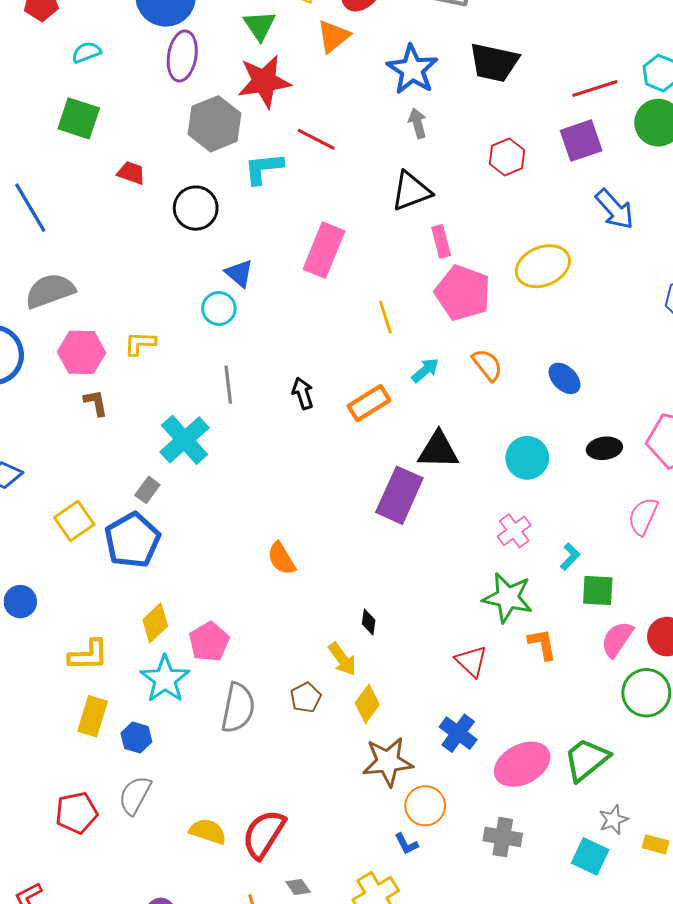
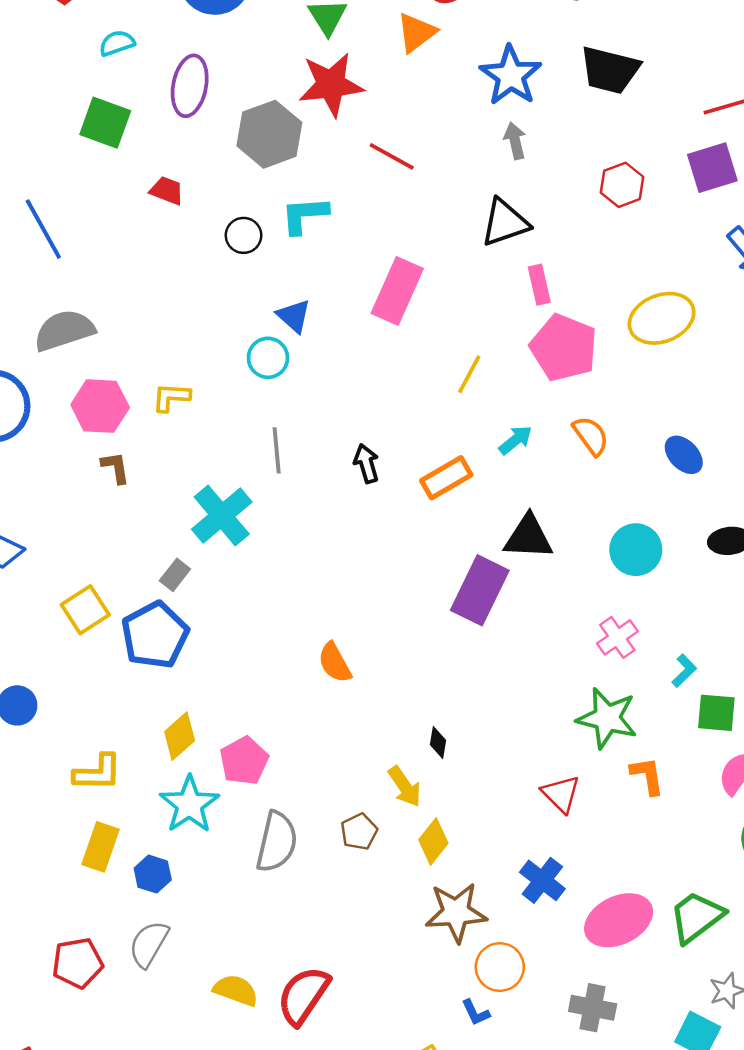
purple ellipse: (182, 56) -> (190, 86), moved
cyan L-shape: (264, 168) -> (304, 215), moved
black circle: (196, 208) -> (244, 235), size x0.7
yellow line: (385, 317) -> (469, 374), turned 44

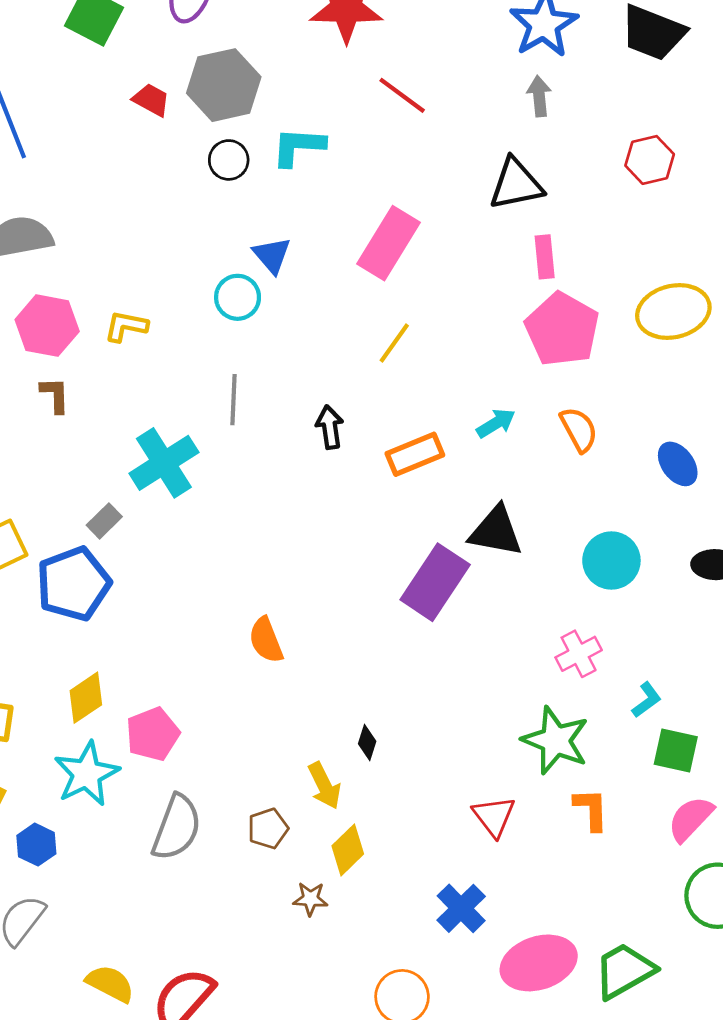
gray hexagon: (269, 134) -> (224, 85), moved
yellow line: (469, 374) -> (394, 343), moved
brown star: (456, 912) -> (310, 899), moved, size x0.5

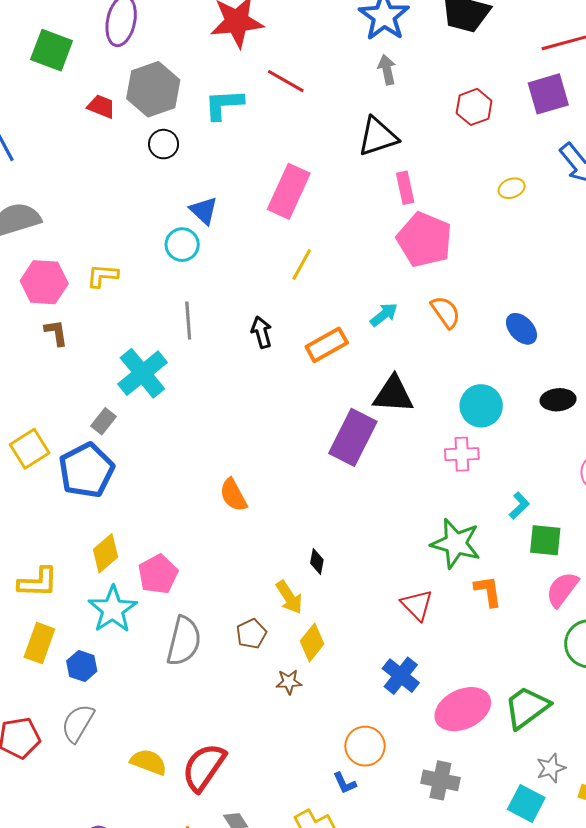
cyan L-shape: (298, 147) -> (224, 104), moved
yellow ellipse: (673, 311) -> (512, 188), moved, size x0.5
pink cross: (579, 654) -> (462, 454), moved, turned 32

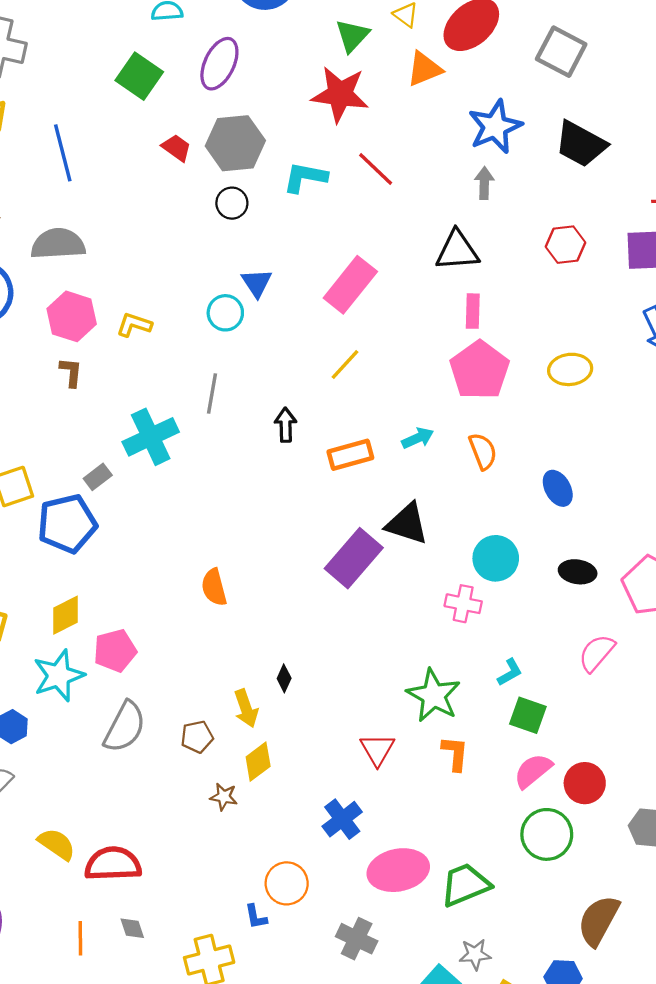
yellow ellipse: (512, 188) -> (570, 369), moved, size x1.5
red semicircle: (204, 767) -> (113, 864), turned 39

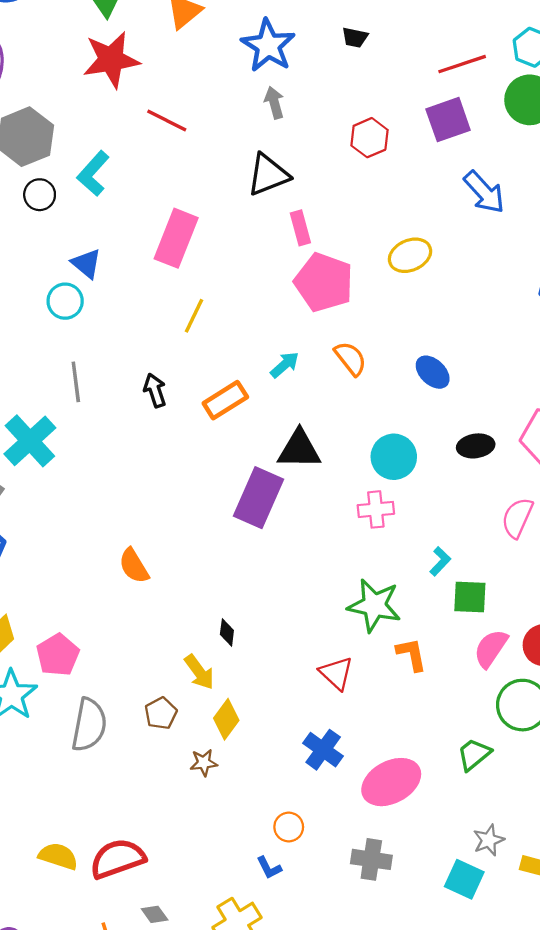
black trapezoid: (581, 144) -> (355, 37), size x0.5
cyan L-shape: (305, 177) -> (93, 174), moved, turned -42
orange circle: (287, 883) -> (289, 827), size x0.7
green trapezoid: (465, 885) -> (474, 754), moved, size x0.7

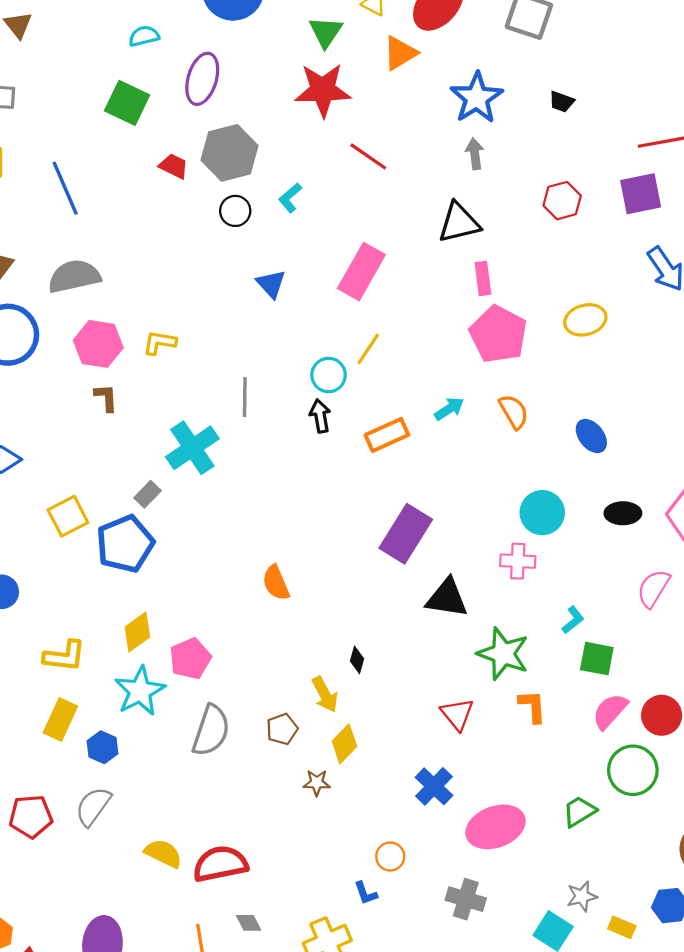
cyan L-shape: (93, 174) -> (290, 198), size x0.7
cyan circle: (65, 301) -> (329, 375), moved
black triangle: (299, 449) -> (447, 598), moved

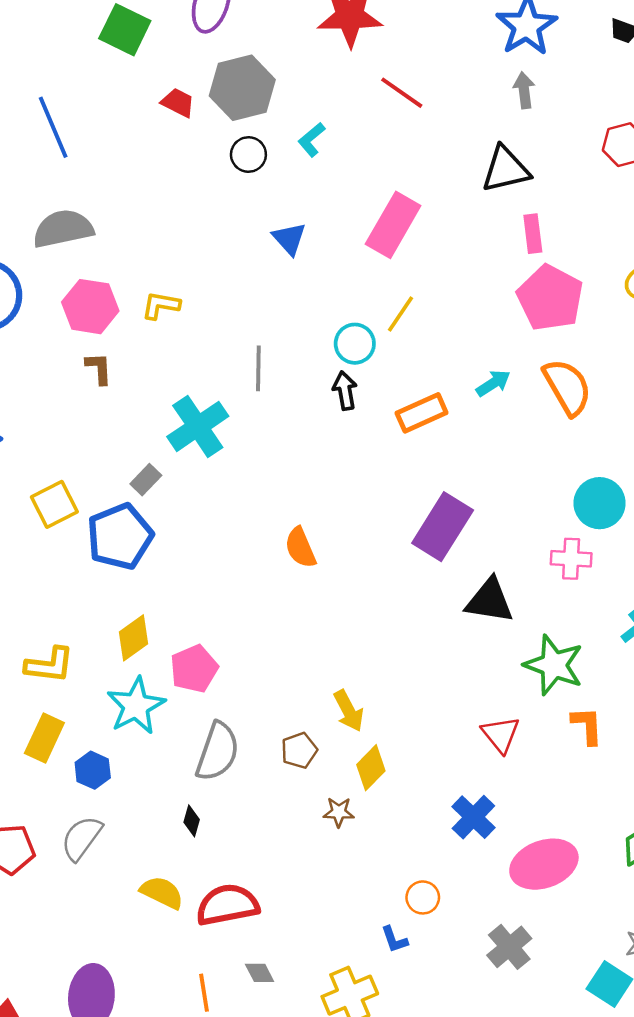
orange semicircle: (514, 412) -> (567, 387), size x1.4
orange semicircle: (276, 583) -> (300, 548), moved
black diamond: (357, 660) -> (192, 821), moved
gray cross: (466, 899) -> (509, 947), turned 33

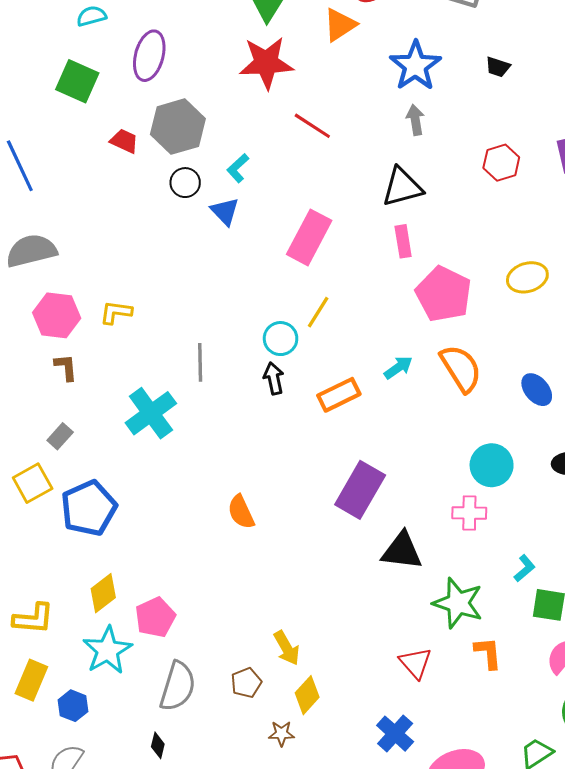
pink rectangle: (533, 234) -> (403, 241), moved
blue triangle: (289, 239) -> (225, 211), moved
gray rectangle: (146, 480) -> (60, 436), moved

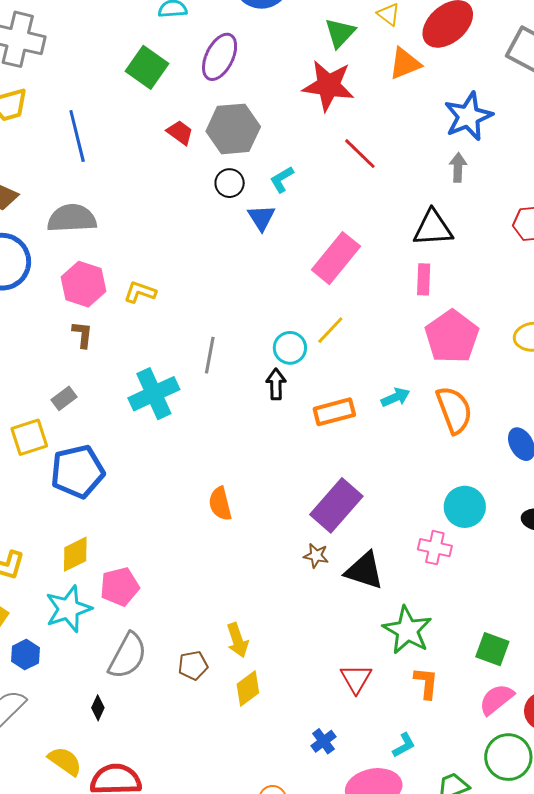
cyan L-shape: (525, 568) -> (404, 745), moved
brown star: (281, 734) -> (316, 556), moved
blue cross: (395, 734) -> (323, 741), size x0.7

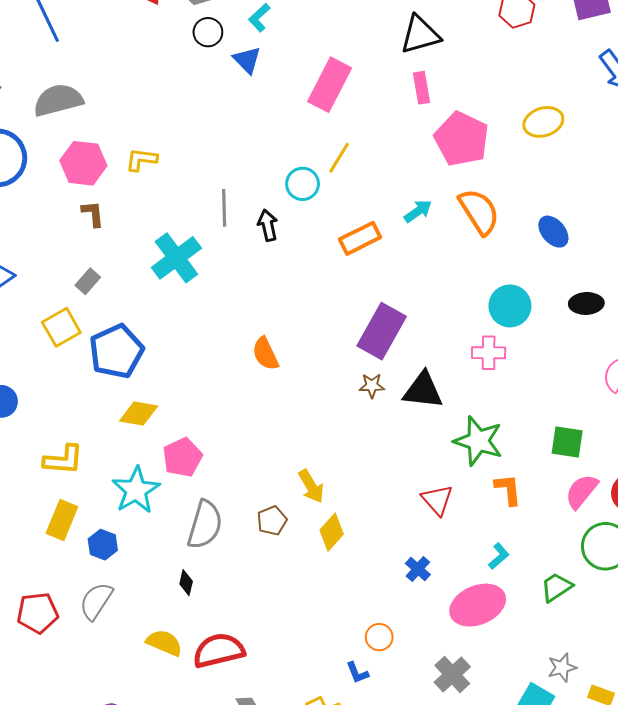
black arrow: (276, 384) -> (268, 225), moved
yellow diamond: (75, 554) -> (139, 414), moved, turned 48

